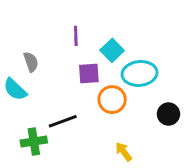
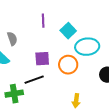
purple square: (89, 73) -> (42, 59), moved
yellow arrow: (124, 152) -> (76, 101), turned -136

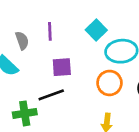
purple line: (43, 21) -> (50, 31), moved
orange circle: (68, 65) -> (109, 83), moved

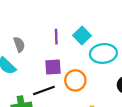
purple line: (50, 31) -> (56, 37), moved
orange circle: (109, 83) -> (75, 80), moved

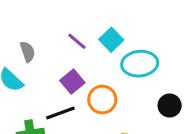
purple line: (56, 37) -> (77, 41), turned -48
purple square: (53, 67) -> (72, 82), turned -36

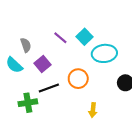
purple square: (72, 82) -> (43, 64), moved

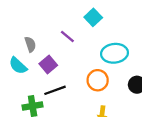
cyan square: (84, 37) -> (93, 17), moved
orange circle: (78, 79) -> (98, 80), moved

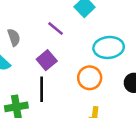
purple square: (48, 65) -> (47, 60), moved
black line: (55, 90) -> (42, 89), turned -70

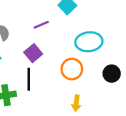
purple line: (56, 29) -> (41, 25), turned -63

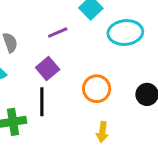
cyan ellipse: (89, 42) -> (125, 33), moved

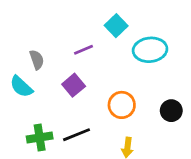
black line: (42, 102) -> (76, 135), moved, turned 68

